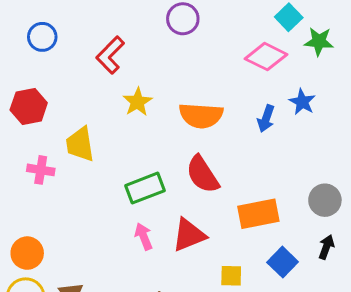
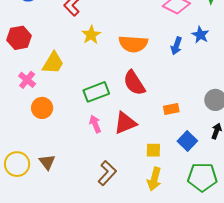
yellow trapezoid: (80, 144) -> (53, 63), turned -140
pink cross: (41, 170) -> (27, 80), turned 30
orange rectangle: (258, 214) -> (171, 109), size x0.6
orange circle: (27, 253) -> (42, 108), moved

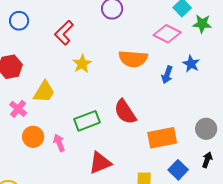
orange semicircle: (133, 44) -> (133, 59), moved
orange rectangle: (171, 109) -> (162, 138), size x1.8
red triangle: (125, 123) -> (100, 163), moved
pink arrow: (95, 124) -> (59, 143), moved

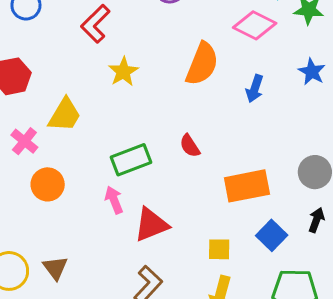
orange semicircle: (133, 59) -> (202, 64), turned -72
blue star: (191, 64) -> (312, 72), moved
red semicircle: (125, 112) -> (190, 146), size x0.6
pink arrow: (59, 143) -> (114, 200), moved

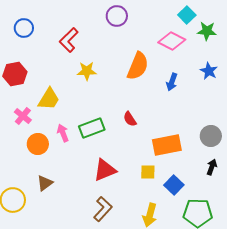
yellow star: (123, 72) -> (87, 71), turned 30
pink arrow: (114, 200) -> (63, 133), moved
blue square: (272, 235) -> (174, 185), moved
yellow square: (219, 249) -> (148, 172), moved
brown triangle: (55, 268) -> (45, 183), moved, turned 30

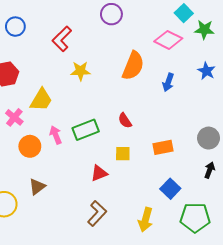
orange rectangle: (167, 145) -> (163, 147), size x0.7
red triangle: (105, 170) -> (99, 173), size x0.7
yellow square: (148, 172) -> (123, 154), moved

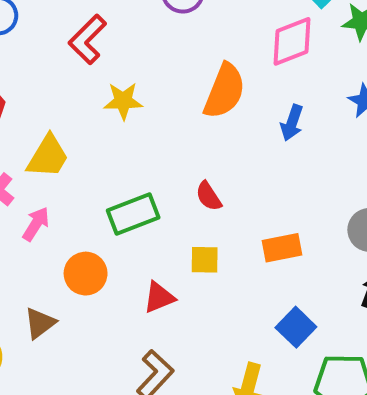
pink diamond: (168, 40) -> (292, 41), turned -48
pink arrow: (56, 135) -> (36, 224), moved, turned 54
orange circle: (30, 146) -> (86, 274), moved

